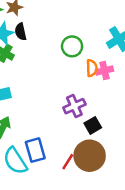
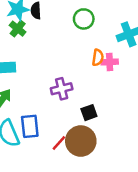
green circle: (72, 46) -> (84, 19), moved
purple cross: (74, 106) -> (62, 89), moved

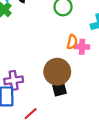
purple cross: (62, 89) -> (14, 80), moved
brown circle: (81, 141) -> (57, 72), moved

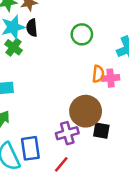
purple cross: (14, 80) -> (67, 133), moved
black square: (60, 89) -> (101, 131), moved, turned 32

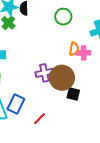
purple cross: (67, 133) -> (44, 73), moved
blue rectangle: (30, 148) -> (16, 104), turned 30

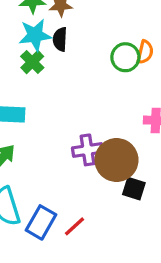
orange semicircle: (74, 49) -> (145, 52), moved
blue rectangle: (16, 104) -> (41, 222), moved

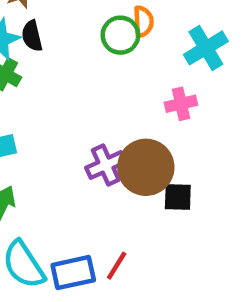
blue rectangle: (41, 222) -> (73, 273), turned 64

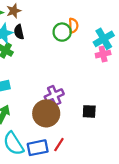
pink cross: (181, 104) -> (103, 54), moved
brown circle: (146, 167) -> (46, 113), moved

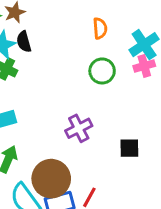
green circle: (62, 32) -> (102, 71), moved
brown circle: (46, 113) -> (51, 179), moved

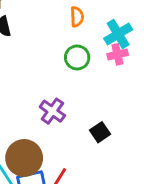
purple cross: (79, 128) -> (52, 111), turned -30
black square: (129, 148) -> (100, 132), turned -36

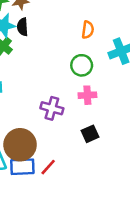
pink cross: (118, 54) -> (87, 95), moved
purple cross: (52, 111) -> (52, 108), turned -30

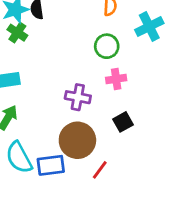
brown circle: (20, 145) -> (77, 140), moved
red line: (48, 167) -> (100, 170), moved

